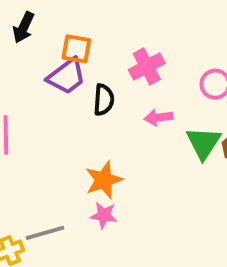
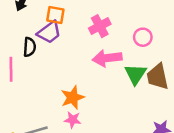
black semicircle: (104, 100) -> (29, 47), moved
pink arrow: (159, 117) -> (107, 58), size x1.6

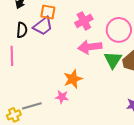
pink circle: (143, 37) -> (119, 30), size x1.6
black semicircle: (29, 47) -> (22, 30), moved
orange star: (73, 98) -> (73, 79), moved

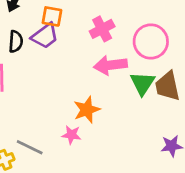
gray line: (32, 106) -> (30, 147), turned 42

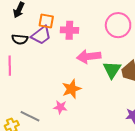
pink cross: (102, 29) -> (69, 30), moved, turned 30
black semicircle: (16, 41) -> (20, 39), turned 91
pink circle: (151, 41) -> (118, 25), moved

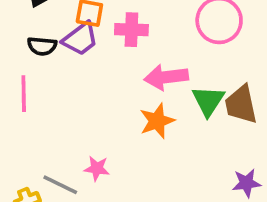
orange star: (71, 89) -> (157, 121), moved
pink star: (60, 107) -> (97, 168), moved

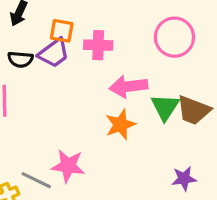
brown trapezoid: (241, 104) -> (194, 110), turned -57
pink star: (97, 168) -> (68, 166), size x1.5
purple star: (246, 183) -> (184, 179), moved

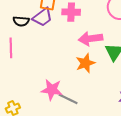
gray line: (36, 180) -> (68, 99), moved

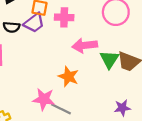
orange star: (85, 63) -> (69, 77), moved, turned -30

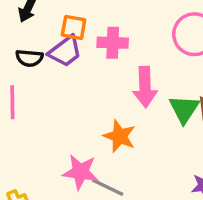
pink arrow: (85, 45) -> (145, 87), turned -85

